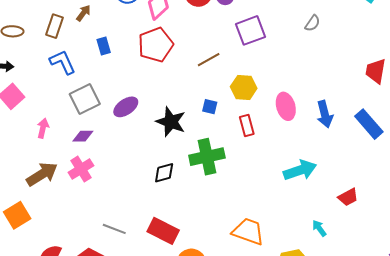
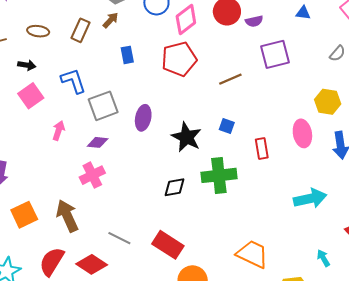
blue L-shape: (63, 62) -> (73, 81), moved
yellow hexagon: (244, 87) -> (328, 102), moved
purple ellipse: (126, 107) -> (143, 118), turned -50
brown arrow: (42, 174) -> (67, 216), moved, turned -88

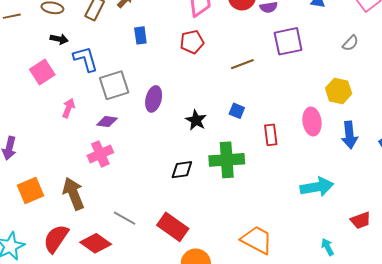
red pentagon: (179, 59) -> (192, 42), size x0.7
black arrow: (27, 65) -> (59, 39), moved
black star: (186, 137) -> (196, 120), size x0.7

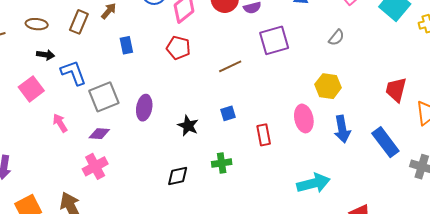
red pentagon: (192, 42) -> (178, 48), turned 30
pink arrow: (68, 108) -> (60, 123), turned -48
blue square: (237, 111) -> (228, 113), turned -35
green cross: (227, 160) -> (222, 163), size x0.6

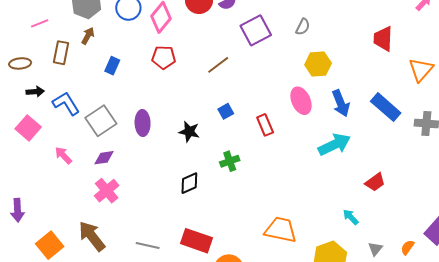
gray semicircle: (336, 38) -> (303, 27), moved
blue rectangle: (126, 45) -> (112, 66), turned 48
red trapezoid: (396, 90) -> (383, 39), moved
cyan arrow: (313, 183) -> (334, 145), moved

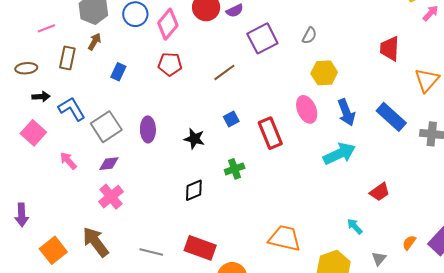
red rectangle: (265, 125) -> (270, 133), size x1.4
orange semicircle: (407, 247) -> (409, 243), moved

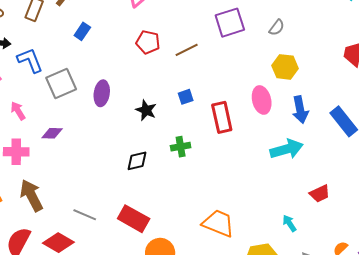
red pentagon: (170, 64) -> (148, 42), moved
purple diamond: (109, 164) -> (52, 133), moved
pink cross: (111, 197) -> (16, 152), moved, turned 30

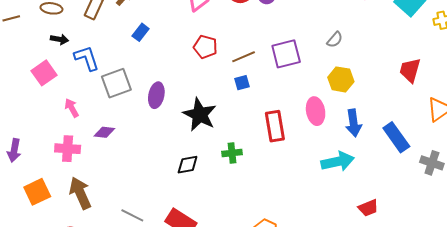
purple square: (230, 23) -> (286, 54), moved
blue square: (186, 97) -> (242, 83), moved
black star: (146, 110) -> (200, 115), size x1.6

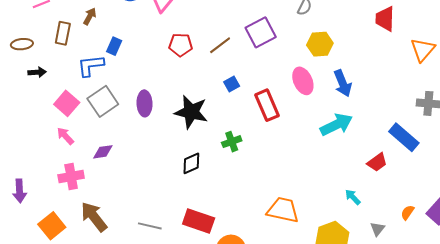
blue L-shape: (87, 58) -> (91, 66), moved, turned -64
pink square: (44, 73) -> (67, 103), moved
blue square: (242, 83) -> (232, 84), moved
blue rectangle: (396, 137) -> (404, 137), moved

